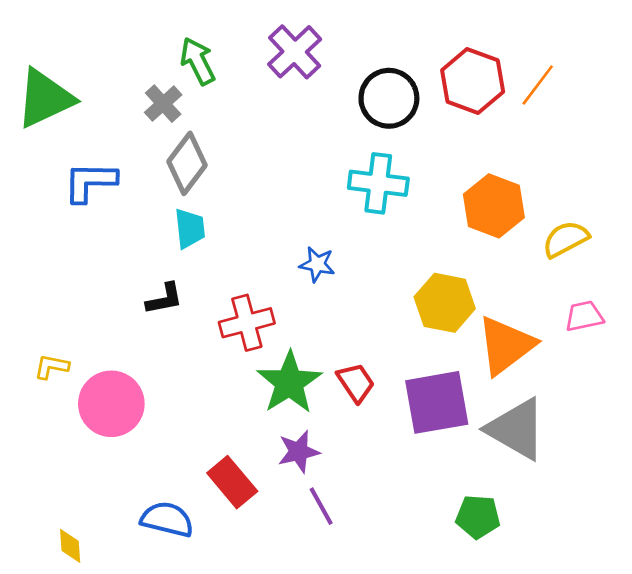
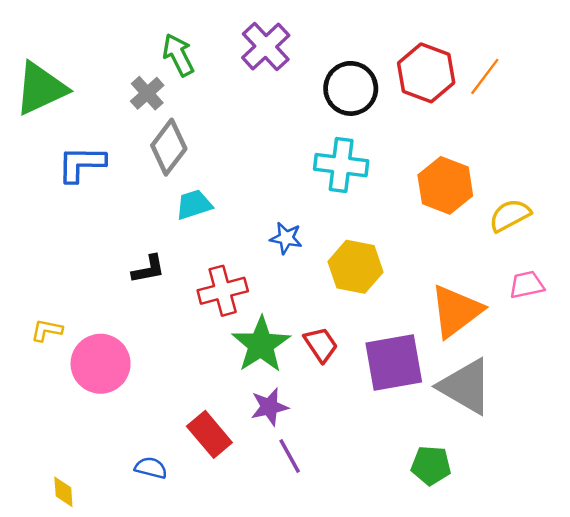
cyan trapezoid: (190, 228) -> (194, 205), moved, turned -102
yellow hexagon: (445, 303) -> (356, 267), moved
blue semicircle: (167, 519) -> (151, 468), size x0.7

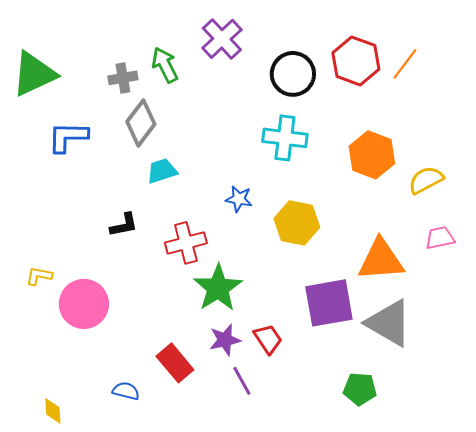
green arrow: (178, 55) -> (165, 65), moved
gray cross: (147, 93) -> (123, 78), turned 32
orange triangle: (456, 311) -> (381, 260), turned 33
red trapezoid: (321, 345) -> (268, 339), moved

